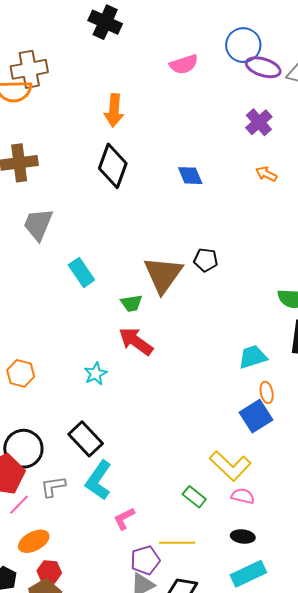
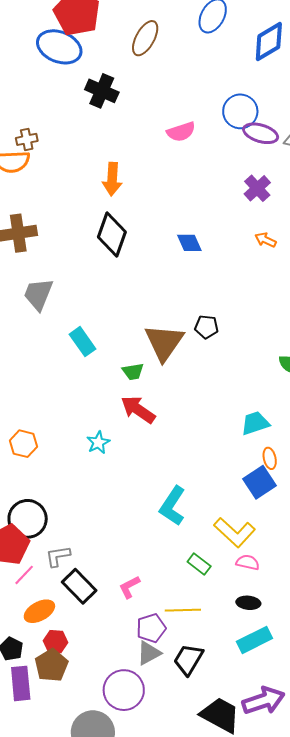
brown cross: (29, 69) -> (27, 139), size x0.6
black rectangle: (86, 439) -> (79, 586), moved
cyan L-shape: (99, 480) -> (173, 506), moved

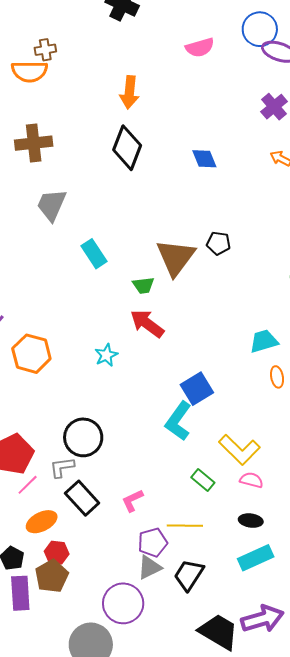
orange hexagon: (23, 444) -> (31, 354), size x1.4
blue square: (259, 482) -> (197, 389), moved
black circle: (28, 519) -> (83, 437), moved

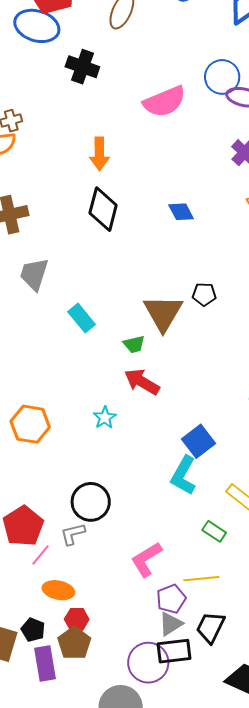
pink semicircle: (200, 47) -> (165, 102), size x1.5
black rectangle: (82, 498) -> (174, 651), moved, turned -48
pink L-shape: (132, 501) -> (146, 559), size x1.5
orange ellipse: (42, 522) -> (58, 590), turned 44

